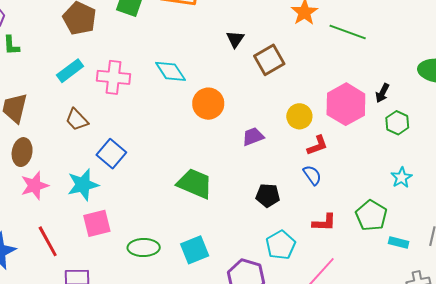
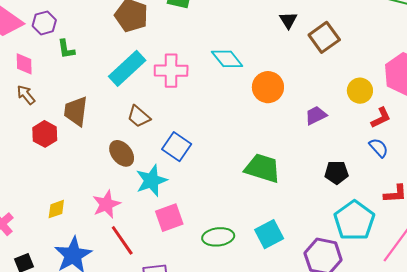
cyan rectangle: (70, 71) -> (127, 68), size x1.4
brown ellipse: (22, 152) -> (122, 153), moved, turned -44
pink star: (35, 186) -> (106, 204), moved
cyan pentagon: (281, 245) -> (354, 221), size x1.4

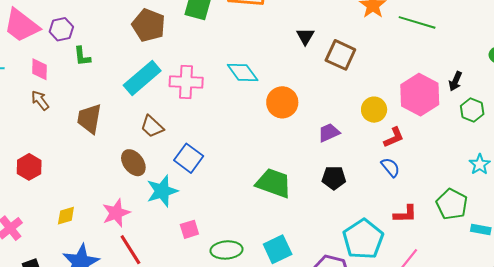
brown square: (324, 37) -> (340, 55), turned -32
red hexagon: (45, 134) -> (29, 167), moved
black pentagon: (337, 172) -> (334, 178), moved
pink square: (169, 218) -> (189, 229), moved, size x0.7

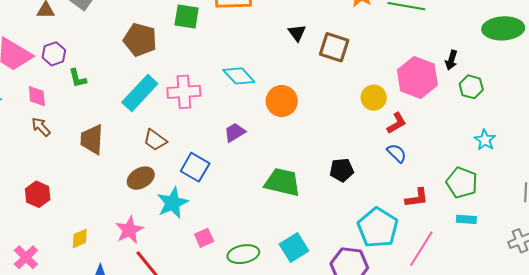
purple trapezoid: (329, 133) -> (235, 132), moved
brown ellipse: (133, 163) -> (141, 178), turned -76
cyan rectangle: (481, 229) -> (466, 219), moved

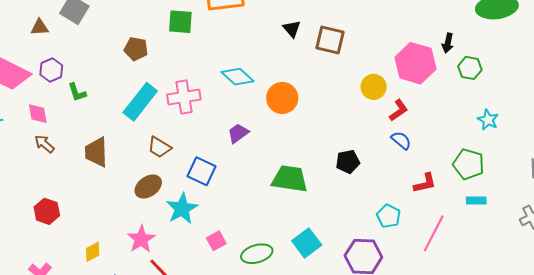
brown pentagon: (140, 40) -> (136, 49), size x0.7
cyan pentagon: (378, 228) -> (389, 216), size x0.6

